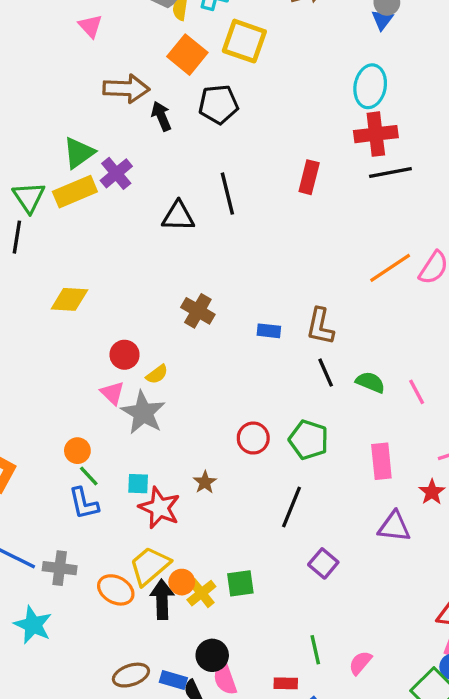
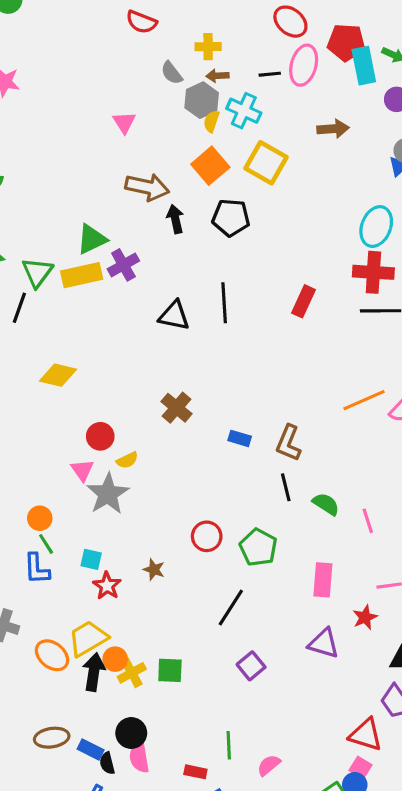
brown star: (205, 482) -> (154, 570), turned -30
red star: (159, 508) -> (107, 586), size x0.7

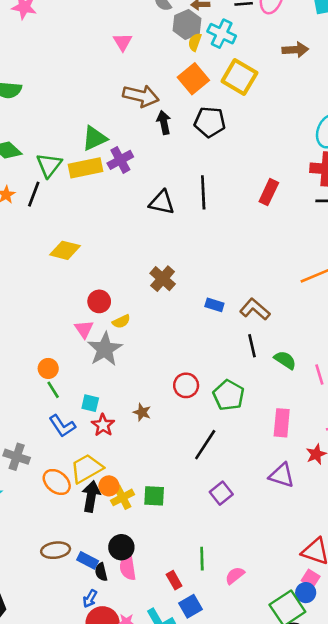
brown L-shape: (288, 443) -> (255, 309), turned 108
blue L-shape: (37, 569) -> (62, 426), moved, turned -32
red rectangle: (195, 772) -> (174, 580), turned 48

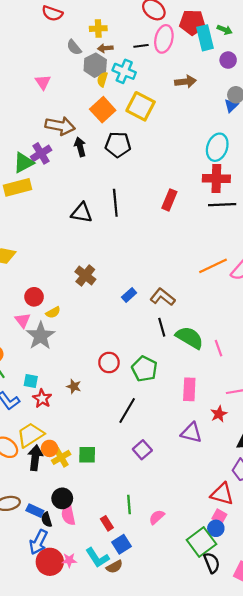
purple cross: (120, 160) -> (41, 153), moved
blue rectangle: (214, 305) -> (129, 295), turned -56
green semicircle: (285, 360) -> (190, 338), size x1.5
blue arrow: (90, 599) -> (38, 542), size x1.6

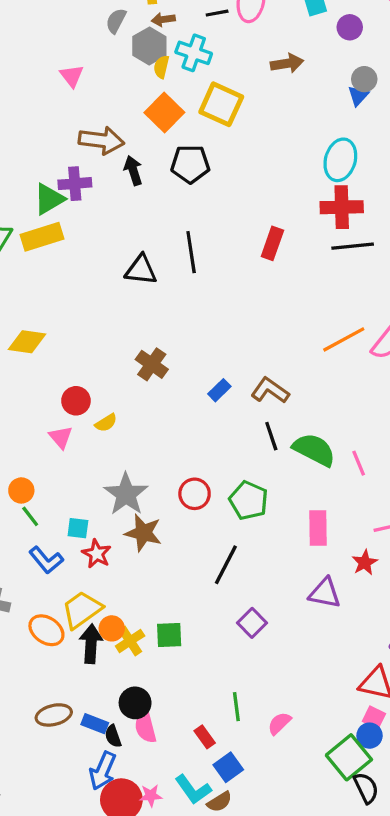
gray semicircle: (74, 47) -> (116, 21), turned 70
purple cross: (41, 153) -> (75, 184), turned 30
gray star: (41, 336) -> (126, 494), moved
brown star: (74, 386) -> (143, 533), size x1.6

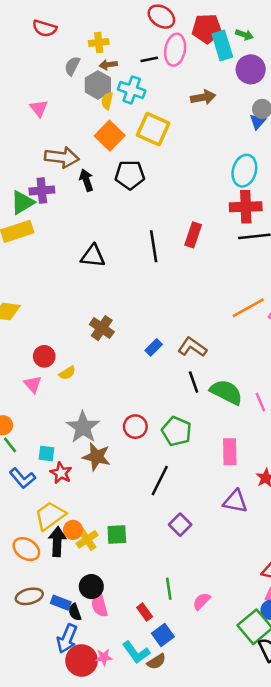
purple circle: (350, 27) -> (251, 69), size x1.5
black line: (191, 252) -> (154, 246), moved
orange ellipse: (46, 630) -> (26, 549), moved

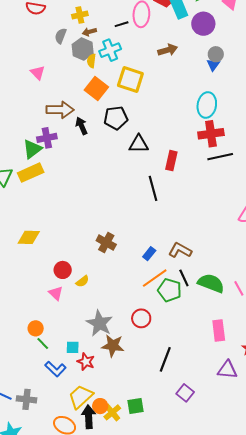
cyan cross: (132, 90) -> (110, 50), turned -35
black line: (154, 246) -> (153, 188), moved
black triangle: (93, 256) -> (139, 144), moved
orange line: (248, 308) -> (155, 278), moved
green pentagon: (177, 431) -> (170, 290), moved

